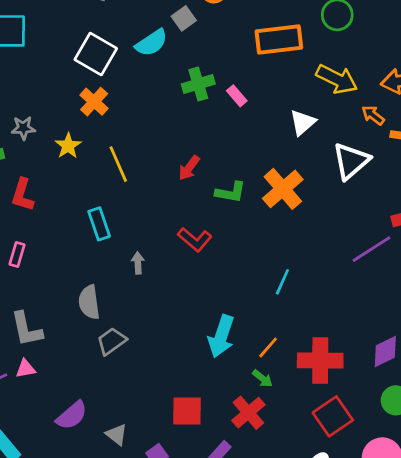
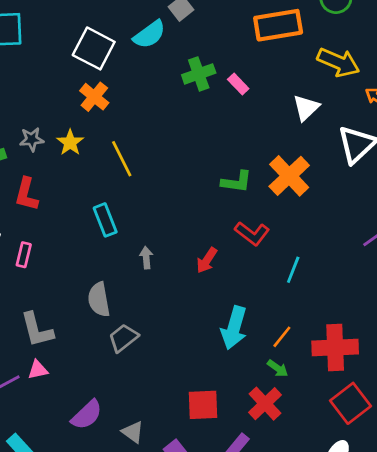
gray star: (23, 128) -> (32, 139), moved
red arrow: (189, 168) -> (207, 260), moved
red L-shape: (195, 240) -> (252, 233), moved

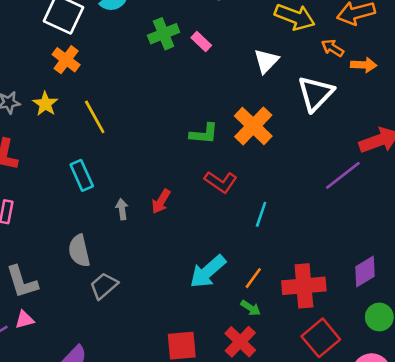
red arrow: (207, 260) -> (161, 201), moved
cyan arrow: (234, 328) -> (208, 272), turned 36

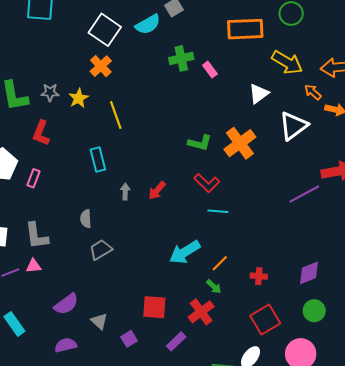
cyan line: (261, 214) -> (218, 211), moved, turned 66
gray semicircle: (79, 251) -> (86, 219), size x0.7
red cross: (304, 286) -> (259, 276), size x0.5

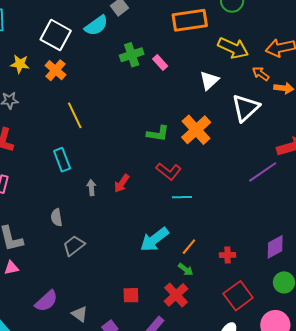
yellow star: (79, 98) -> (20, 64), moved, turned -30
red square: (154, 307) -> (131, 295), size x0.7

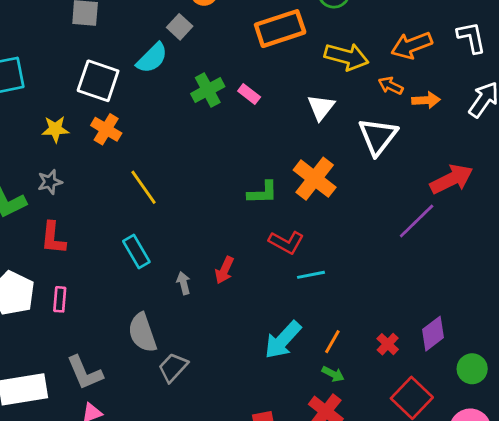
gray semicircle: (56, 217) -> (142, 333), size x1.6
purple diamond: (275, 247) -> (433, 334), moved
red cross: (228, 255) -> (388, 344), turned -35

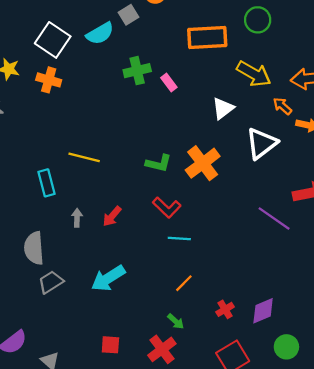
orange cross: (106, 129) -> (49, 80), turned -30
yellow line: (144, 187) -> (84, 157), moved, turned -56
purple line: (417, 221) -> (274, 218), turned 64
cyan arrow: (283, 340) -> (108, 278), moved
orange line: (332, 342) -> (184, 283), moved

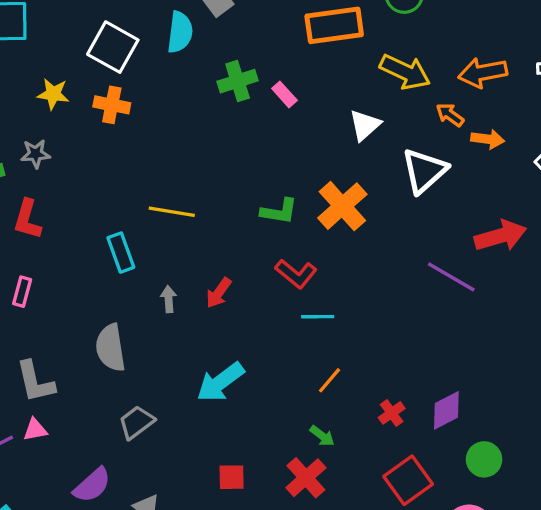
cyan semicircle: (100, 33) -> (180, 32), turned -48
gray trapezoid: (51, 282) -> (136, 422), moved

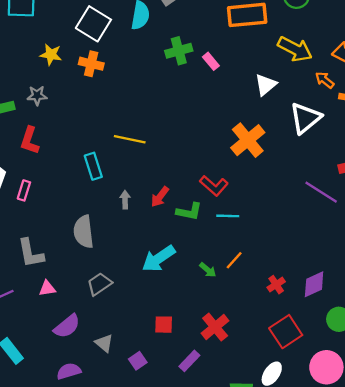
green L-shape: (279, 211) -> (189, 212), moved
pink triangle: (35, 430) -> (47, 288), moved
green arrow: (322, 436) -> (208, 270), moved

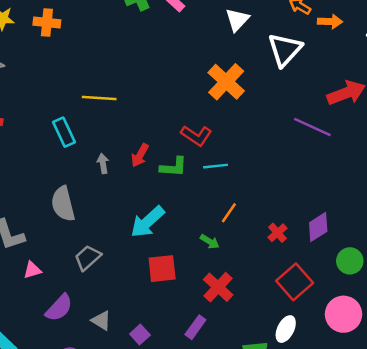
green arrow: (208, 270) -> (210, 242), moved
red square: (164, 325) -> (162, 269), moved, size x1.4

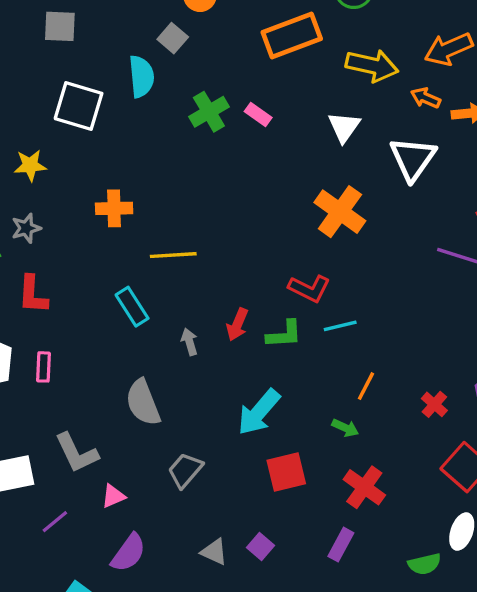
orange cross: (47, 22) -> (114, 208), moved
purple semicircle: (59, 308) -> (128, 553), moved
purple square: (140, 335) -> (260, 546), moved

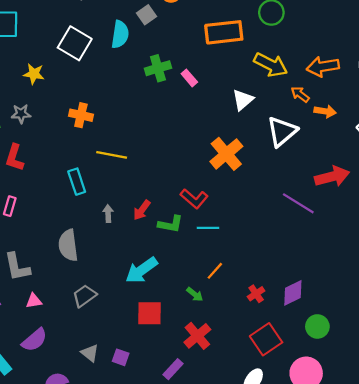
purple square: (260, 546) -> (121, 357), turned -35

